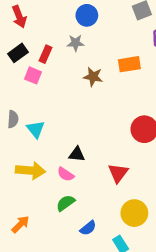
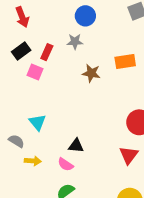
gray semicircle: (13, 119) -> (16, 141), moved, turned -63
yellow arrow: (31, 171) -> (33, 161), size x0.6
red triangle: (118, 173) -> (129, 155), moved

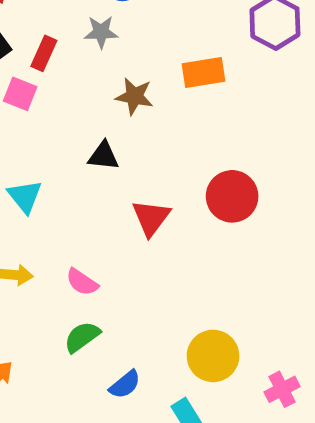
black triangle: (76, 146) -> (103, 156), moved
red triangle: (129, 155) -> (151, 218), moved

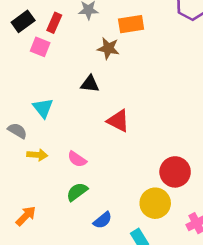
orange rectangle: (203, 72) -> (131, 24), moved
red circle: (232, 196) -> (175, 172), moved
red triangle: (151, 218) -> (118, 121), turned -40

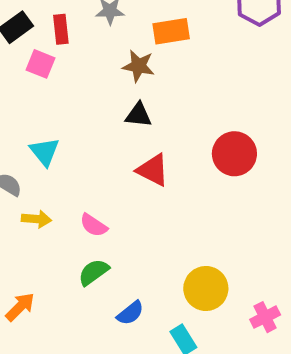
red rectangle: (54, 23) -> (61, 29), turned -30
black triangle: (90, 84) -> (138, 115), moved
red circle: (175, 172) -> (234, 154), moved

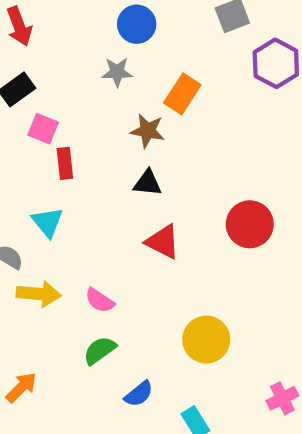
red rectangle: (61, 29) -> (65, 163), moved
orange rectangle: (171, 31) -> (182, 94), turned -48
yellow arrow: (36, 219) -> (39, 294), size x1.4
yellow circle: (206, 288) -> (206, 340), moved

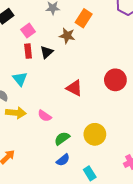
pink square: (43, 129) -> (28, 31), moved, turned 32
black triangle: (148, 183) -> (47, 52), moved, turned -48
green semicircle: (100, 350) -> (62, 138), moved

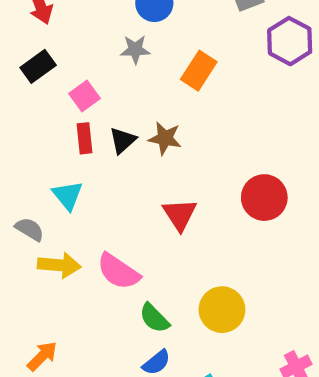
brown star: (67, 36) -> (165, 138), moved
red triangle: (74, 88) -> (180, 214), turned 30
pink semicircle: (45, 116) -> (118, 272), size x1.5
green semicircle: (62, 138) -> (154, 318), turned -98

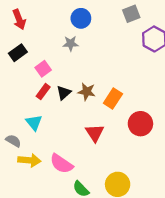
orange rectangle: (199, 71) -> (113, 98), moved
red rectangle: (85, 138) -> (43, 92), turned 42

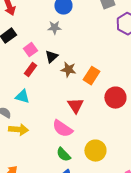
black triangle: (64, 93) -> (51, 57), moved
cyan triangle: (34, 123) -> (22, 97), turned -35
pink semicircle: (61, 164) -> (62, 129), moved

